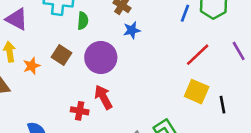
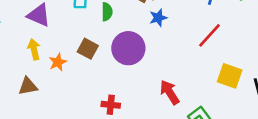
red line: (198, 55) -> (210, 35), moved
red arrow: (103, 97) -> (170, 92), moved

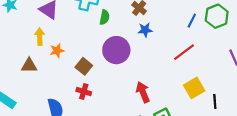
brown square: (88, 49) -> (84, 66), moved
yellow square: (230, 76) -> (194, 88), turned 30
red cross: (111, 105) -> (84, 92), moved

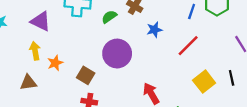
green semicircle: (105, 17) -> (109, 17), moved, turned -128
blue star: (145, 30) -> (154, 30), moved
black line: (215, 101) -> (232, 78), moved

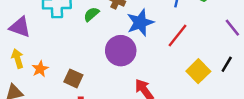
blue star: (154, 30) -> (140, 23), size x1.6
purple circle: (117, 54) -> (121, 51), moved
black line: (232, 78) -> (227, 64), turned 49

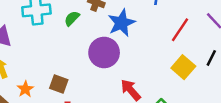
red line: (177, 35) -> (180, 30), moved
orange star: (40, 69) -> (25, 89), moved

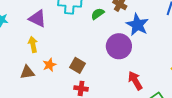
blue star: (121, 23) -> (137, 25), turned -30

